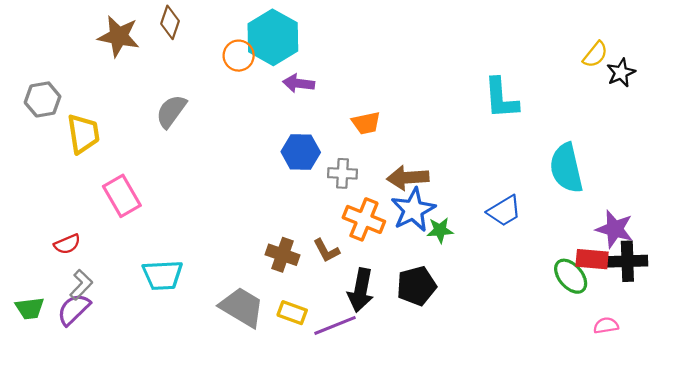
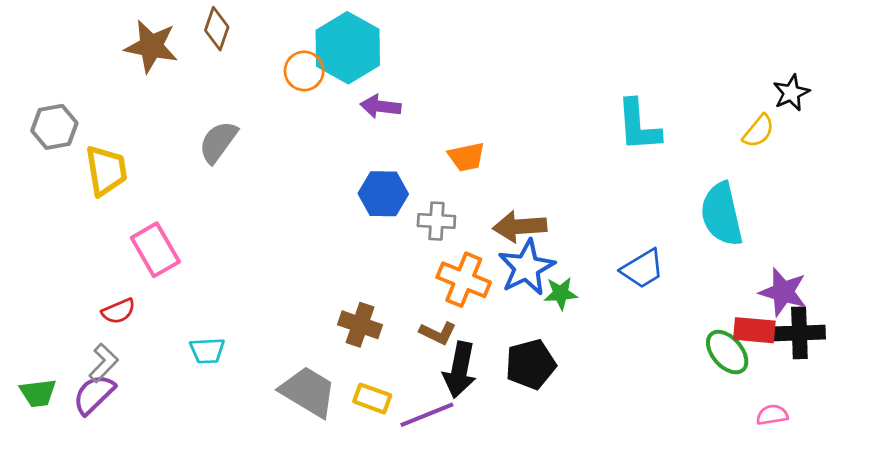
yellow semicircle: (595, 54) -> (758, 131), moved
red semicircle: (67, 244) -> (118, 311), moved
brown L-shape: (326, 250) -> (438, 333), moved, turned -36
cyan trapezoid: (163, 275) -> (207, 351), size x0.7

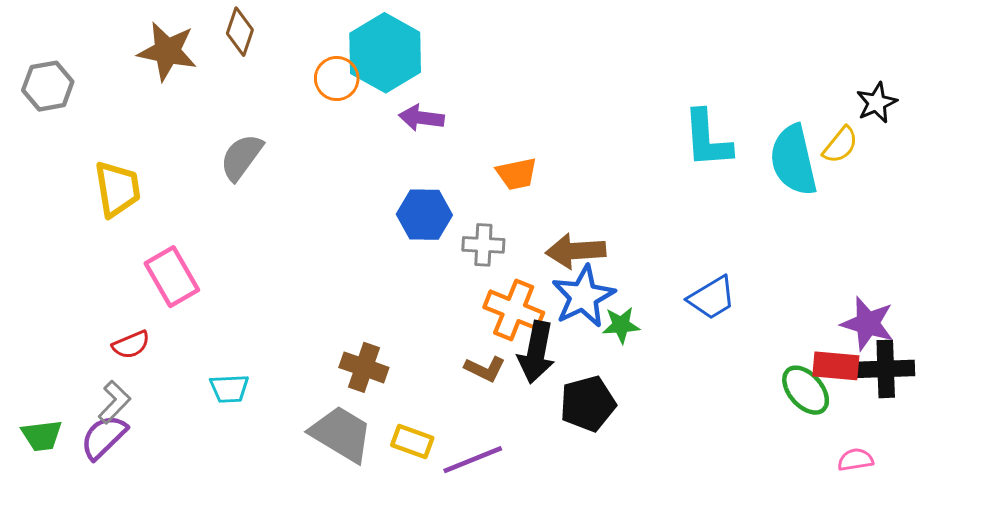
gray hexagon: (54, 127) -> (48, 86), moved
cyan semicircle: (722, 214) -> (793, 160), moved
brown cross: (360, 325) -> (364, 367), moved
black arrow: (460, 370) -> (536, 352), moved

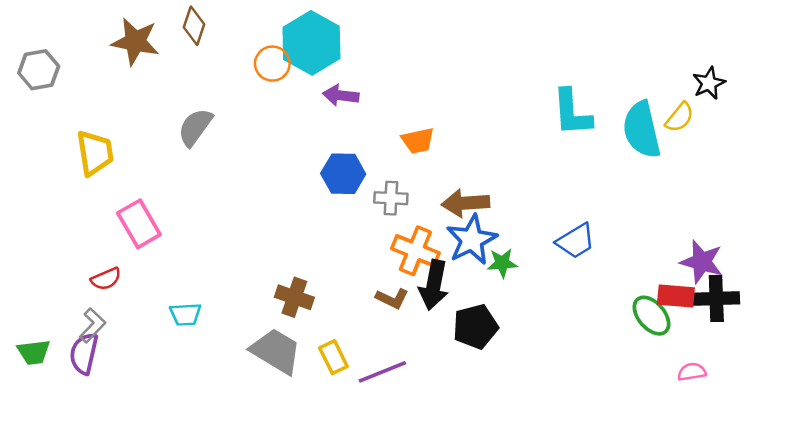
purple semicircle: (104, 437) -> (84, 353), turned -33
yellow rectangle: (412, 442) -> (333, 357), turned 44

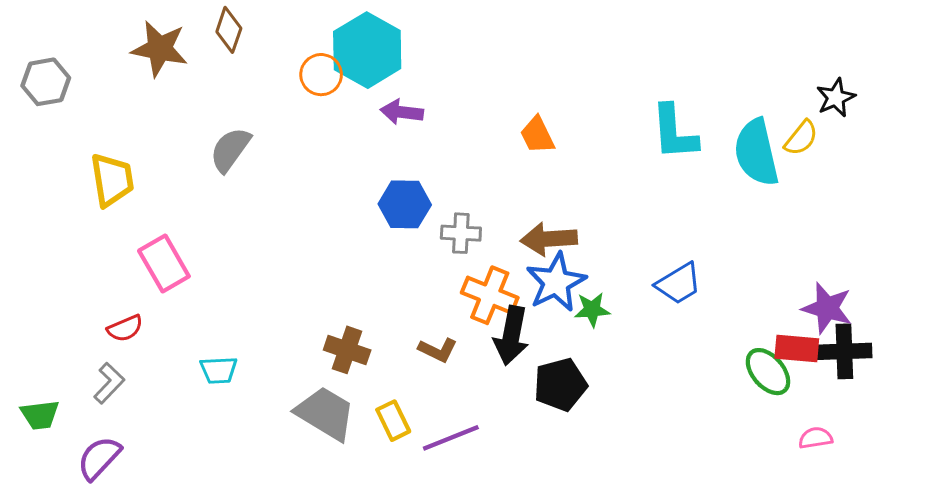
orange trapezoid: (418, 141) -> (537, 135), moved, turned 76
brown L-shape: (392, 298) -> (438, 350), moved
purple semicircle: (84, 353) -> (99, 458), moved, turned 30

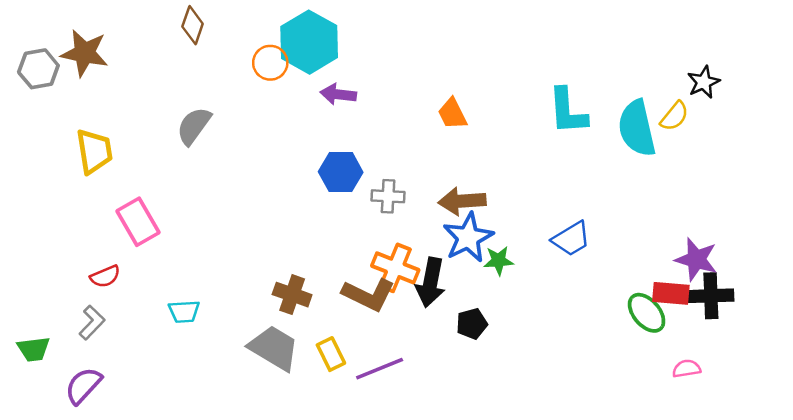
brown star: (160, 49) -> (85, 53), moved
orange cross: (490, 295) -> (395, 268), moved
brown L-shape: (438, 350) -> (369, 295), size x1.6
black pentagon: (560, 385) -> (472, 324), size x0.7

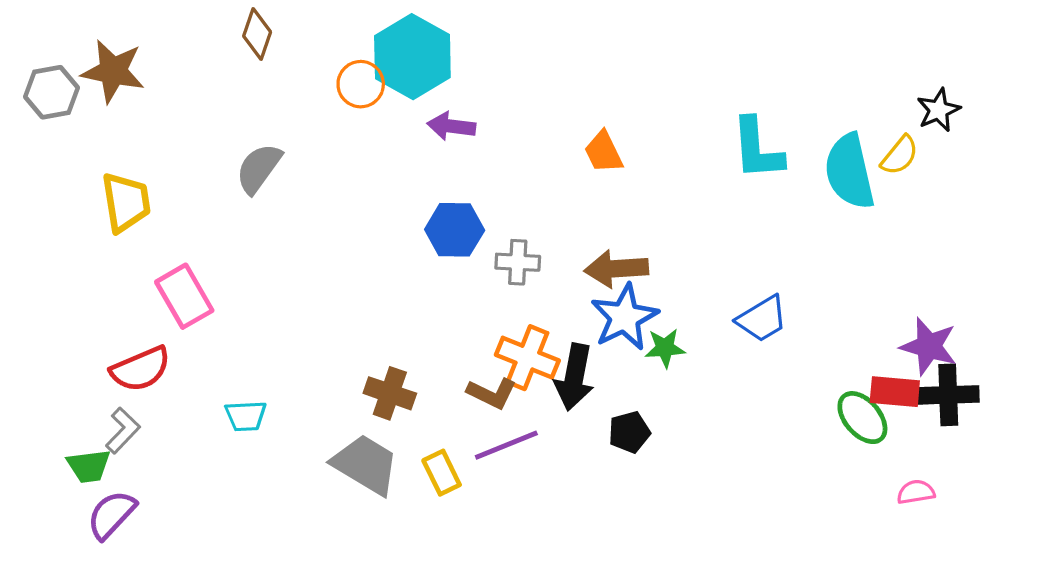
red semicircle: (105, 276) -> (141, 369), size x1.5
brown L-shape: (369, 295) -> (492, 393), size x0.7
green trapezoid: (34, 349) -> (89, 466), moved
purple line: (380, 369) -> (506, 445), moved

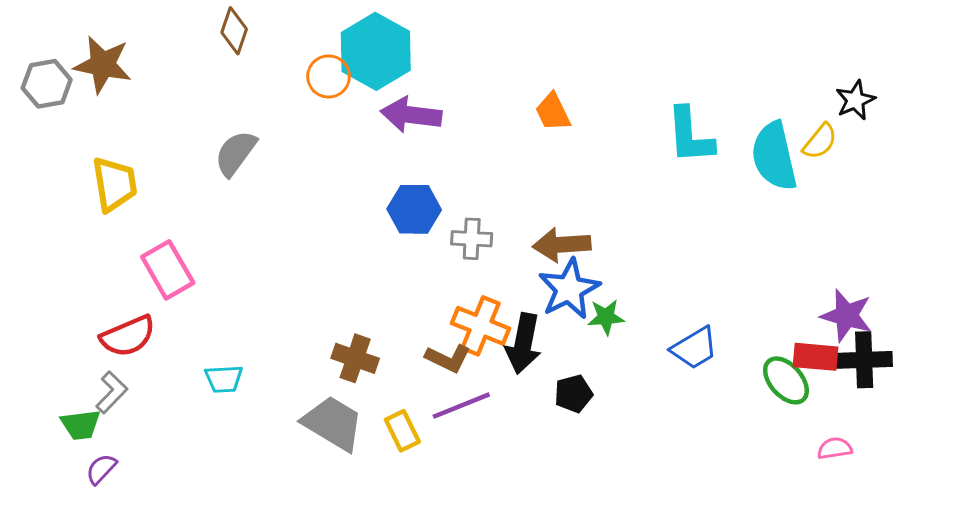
purple arrow: (451, 126) -> (411, 115), size x1.4
orange trapezoid: (603, 152) -> (553, 112), moved
blue trapezoid: (762, 319) -> (695, 348), moved
purple semicircle: (111, 515) -> (101, 469), size x0.7

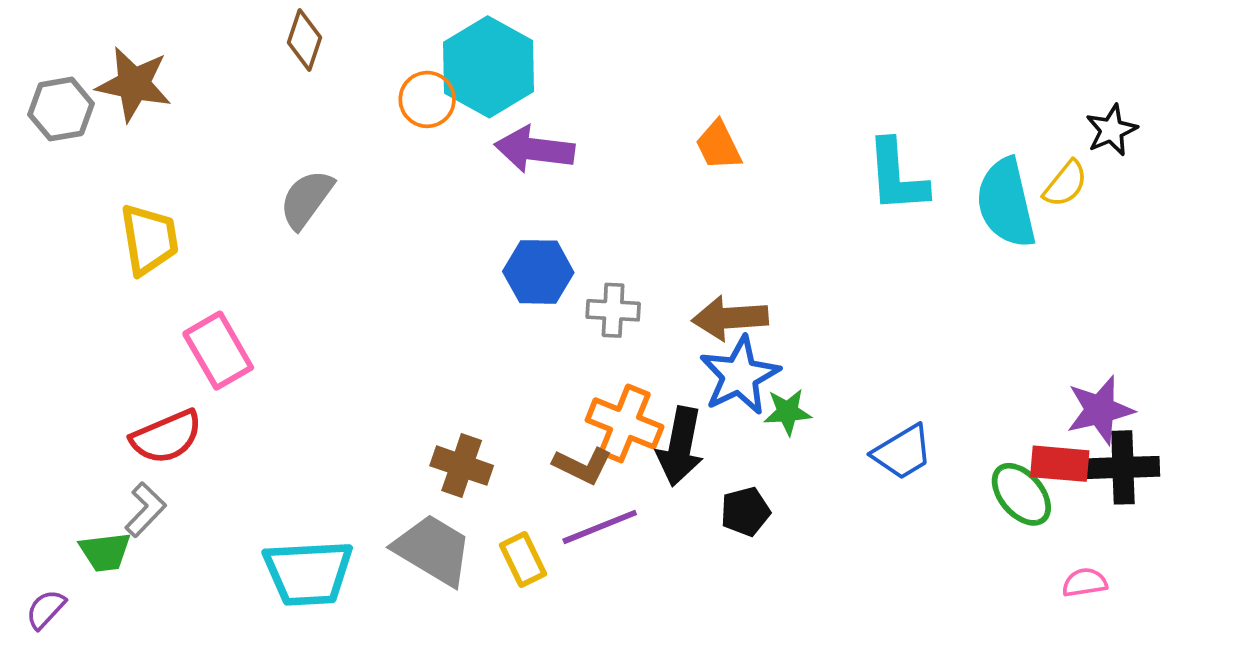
purple star: (846, 316) -> (1100, 410), turned -30
cyan trapezoid: (224, 379) -> (308, 573), moved, size x1.8
purple semicircle: (101, 469) -> (46, 609), moved

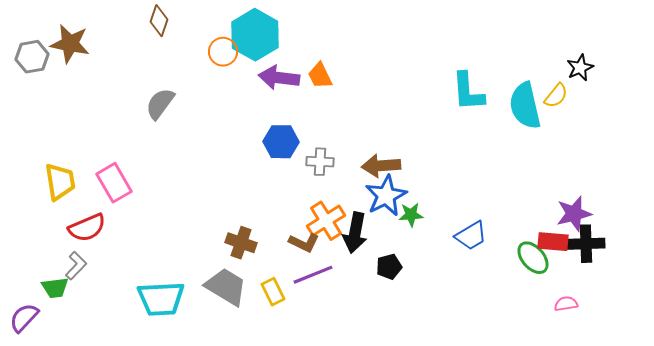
orange trapezoid: (719, 145) -> (320, 76), moved
yellow trapezoid: (149, 239) -> (60, 182), moved
orange cross: (625, 423) -> (326, 221), turned 36
purple semicircle: (46, 609) -> (24, 318), size x1.4

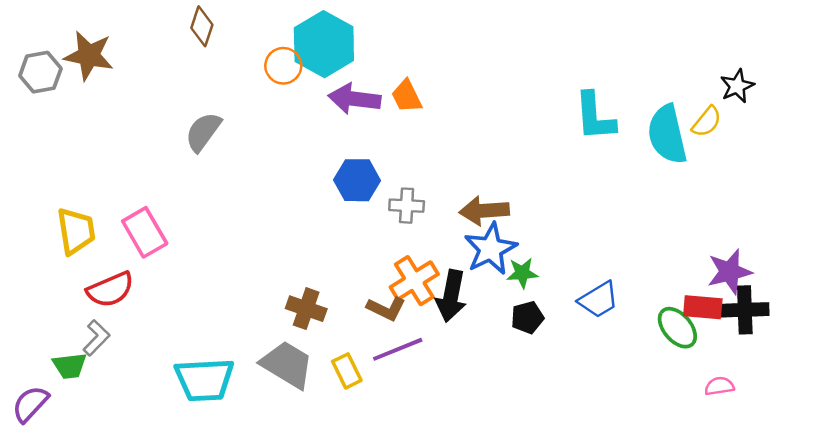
black pentagon: (389, 267) -> (527, 317), moved

